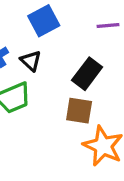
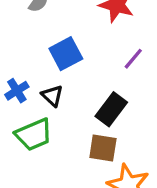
purple line: (108, 25) -> (133, 59), turned -45

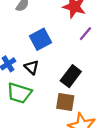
purple line: (133, 59) -> (85, 34), moved
green trapezoid: (34, 135) -> (19, 93), turned 40

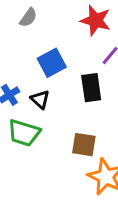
black rectangle: (71, 76) -> (91, 88), moved, turned -45

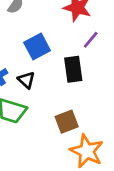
brown square: (84, 145) -> (67, 122), turned -30

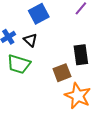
black rectangle: (73, 69) -> (81, 55), moved

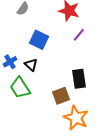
blue square: (39, 14) -> (39, 40), turned -36
green trapezoid: (19, 64) -> (20, 88), turned 40

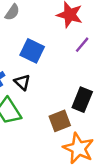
black rectangle: (79, 79) -> (82, 100), turned 30

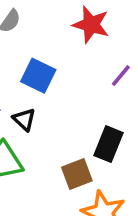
purple line: (82, 45) -> (121, 76), moved

